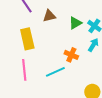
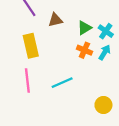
orange cross: (71, 55) -> (84, 50), moved

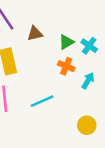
cyan arrow: (105, 52) -> (88, 81), moved

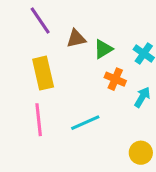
green triangle: (66, 42) -> (103, 49), moved

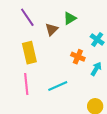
brown triangle: (76, 39) -> (52, 29), turned -32
green triangle: (103, 49) -> (70, 18), moved

